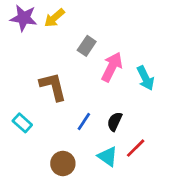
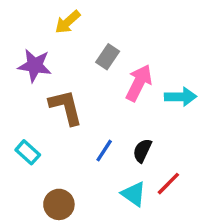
purple star: (24, 18) -> (35, 65), moved
cyan arrow: (145, 78) -> (181, 97), turned -65
brown circle: (63, 163) -> (59, 204), moved

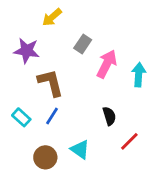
cyan arrow: (181, 97) -> (139, 75), turned -85
blue line: (104, 151) -> (52, 116), moved
black semicircle: (142, 151) -> (109, 116), turned 138
cyan triangle: (134, 194) -> (80, 149), moved

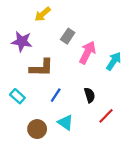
cyan arrow: (139, 75) -> (114, 61), turned 30
brown L-shape: (51, 83) -> (41, 68), turned 105
blue line: (52, 116) -> (56, 95), moved

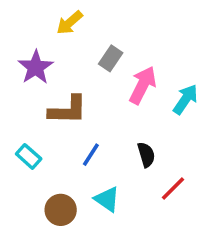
purple star: (22, 42) -> (36, 67), turned 30

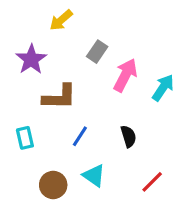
cyan rectangle: (29, 156) -> (25, 138), turned 35
red line: (173, 188) -> (152, 182), moved

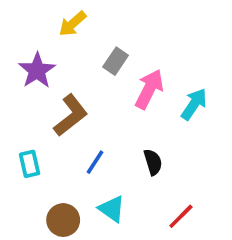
brown L-shape: (59, 97) -> (71, 115), turned -39

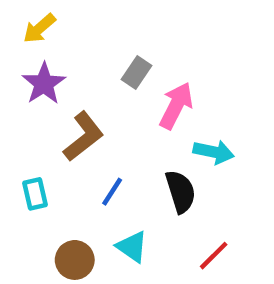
yellow arrow: (73, 24) -> (39, 28), moved
cyan arrow: (194, 104) -> (214, 152), moved, turned 68
black semicircle: (153, 162) -> (181, 192), size x1.4

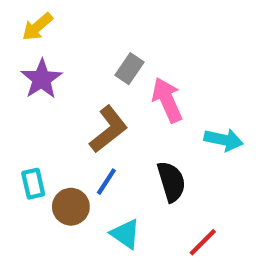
pink arrow: (176, 106) -> (167, 100), turned -51
brown L-shape: (84, 136) -> (109, 129), moved
cyan arrow: (214, 152) -> (224, 140), moved
brown circle: (75, 260) -> (71, 207), moved

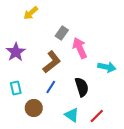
yellow arrow: (37, 27) -> (31, 13), moved
purple star: (42, 79) -> (16, 52), moved
brown circle: (71, 207) -> (34, 108), moved
cyan triangle: (125, 234) -> (72, 115), moved

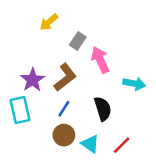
yellow arrow: (31, 13) -> (49, 22), moved
purple star: (16, 52) -> (33, 80), moved
cyan rectangle: (16, 88) -> (20, 110), size x1.5
brown circle: (34, 108) -> (64, 135), moved

